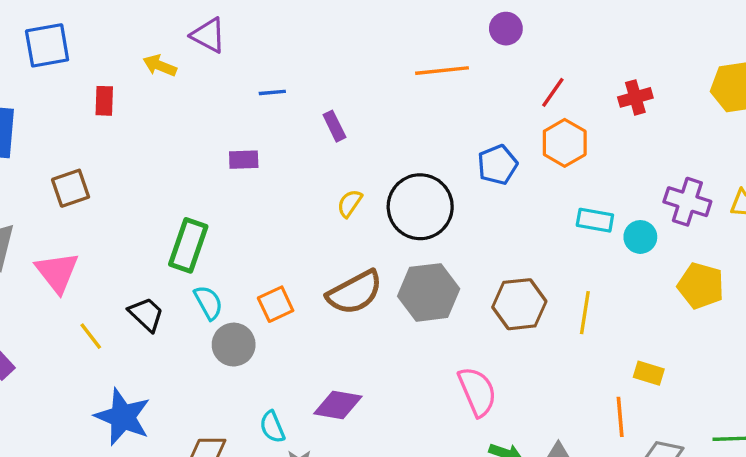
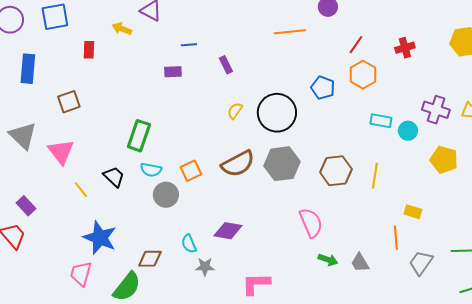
purple rectangle: (244, 160) -> (173, 72), moved
blue pentagon: (497, 165) -> (323, 88), turned -30
cyan semicircle: (208, 303) -> (151, 170), turned 130

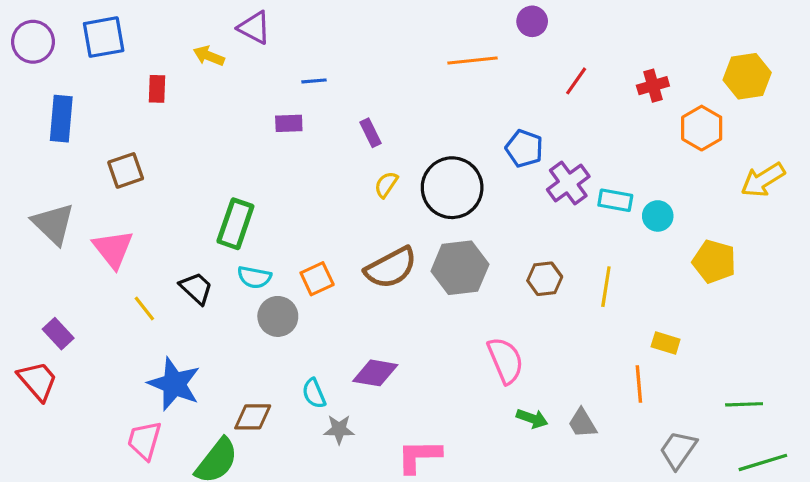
purple rectangle: (226, 65) -> (370, 133), moved
orange hexagon: (363, 75) -> (702, 128), moved
purple cross: (436, 110) -> (568, 183), moved, turned 36
brown hexagon: (336, 171) -> (545, 279), size x0.7
gray trapezoid: (421, 263) -> (678, 450), moved

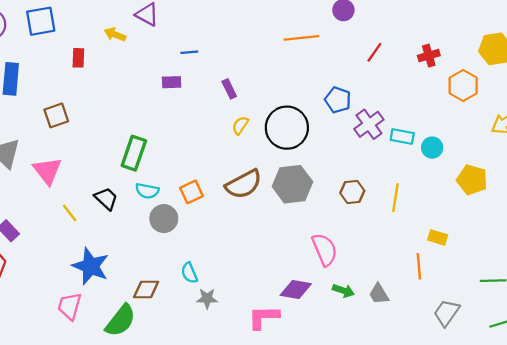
purple diamond: (375, 373) -> (296, 290), moved

